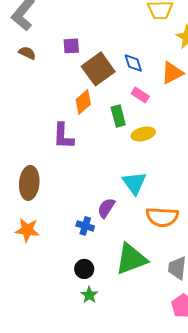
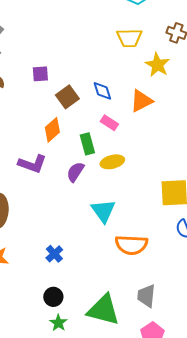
brown square: (98, 69) -> (67, 97), size x0.7
purple L-shape: (63, 136) -> (32, 164), turned -72
purple semicircle: (106, 208) -> (75, 172), moved
blue cross: (85, 226) -> (54, 254), turned 30
green triangle: (131, 259) -> (103, 310), moved, turned 36

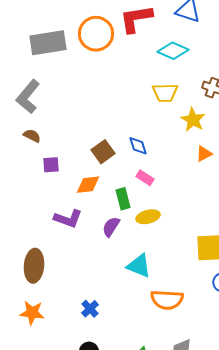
purple square: (40, 74) -> (51, 165), moved
orange triangle: (141, 101) -> (204, 154), moved, size x0.7
orange diamond: (52, 130) -> (88, 185), turned 35
cyan triangle: (103, 211) -> (139, 266), turned -32

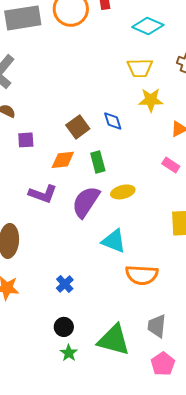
yellow star: (193, 120) -> (151, 100), moved, turned -30
pink rectangle: (145, 178) -> (171, 165), moved
green rectangle: (123, 199) -> (98, 162), moved
purple semicircle: (111, 227) -> (86, 202), size x1.6

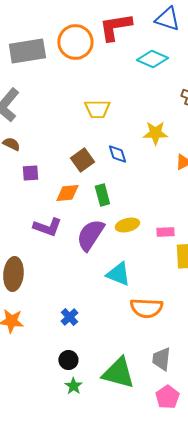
yellow trapezoid: (140, 68) -> (97, 109), moved
pink rectangle: (171, 165) -> (165, 232), moved, turned -36

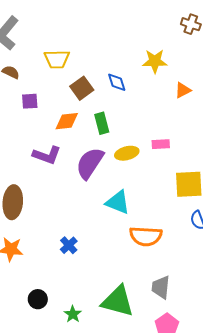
yellow trapezoid: (97, 109) -> (57, 59), moved
pink rectangle: (165, 232) -> (161, 144), moved
black circle: (68, 360) -> (38, 299), moved

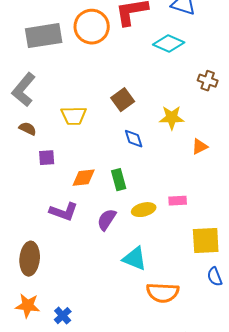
brown square: (82, 88) -> (123, 100), moved
purple semicircle: (90, 163) -> (107, 220), size x0.7
blue cross: (69, 245) -> (63, 316), moved

